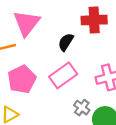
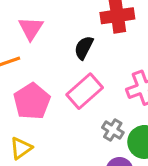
pink triangle: (27, 23) -> (31, 28), size x0.7

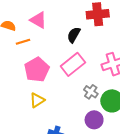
pink triangle: (31, 28) -> (38, 20), turned -36
yellow triangle: (21, 148) -> (37, 100), moved

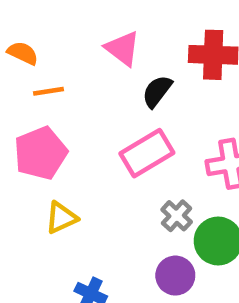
pink triangle: (38, 20) -> (122, 49), moved
pink pentagon: (37, 70) -> (41, 153), moved

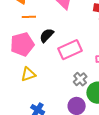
black semicircle: (157, 91) -> (47, 35), moved

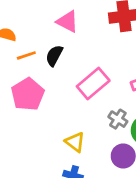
black semicircle: (47, 35) -> (54, 56), moved
yellow triangle: (28, 74) -> (75, 142), moved, turned -49

